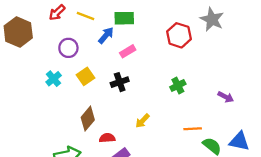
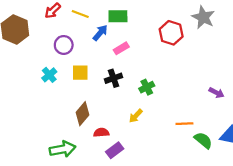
yellow square: (85, 76) -> (80, 73), turned 35
green cross: (178, 85) -> (147, 87), moved

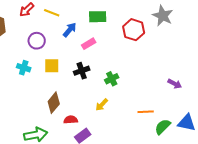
green rectangle: (118, 16) -> (98, 17), moved
cyan cross: (49, 75) -> (24, 68), turned -32
green semicircle: (203, 140) -> (163, 127), turned -84

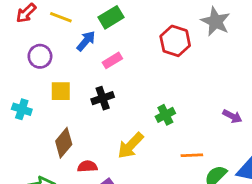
green rectangle: (98, 17) -> (111, 17), moved, turned -30
cyan cross: (24, 68) -> (22, 109), moved
green cross: (112, 79) -> (165, 115), moved
yellow arrow: (102, 105) -> (131, 145), size x1.5

